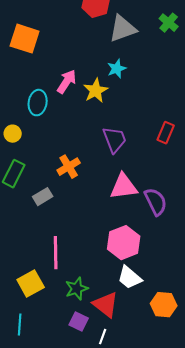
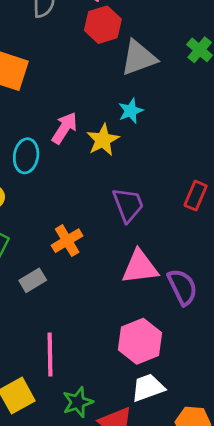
white trapezoid: (130, 278) -> (148, 388), turned 120

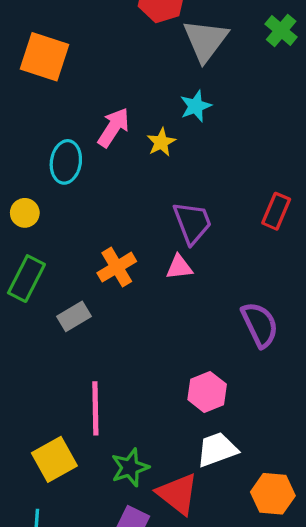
gray triangle: (139, 58) -> (206, 40), turned -33
yellow star: (103, 140) -> (161, 142), size x0.7
pink triangle: (140, 267) -> (179, 267), moved, size x0.6
pink hexagon: (140, 341) -> (207, 392), size x0.7

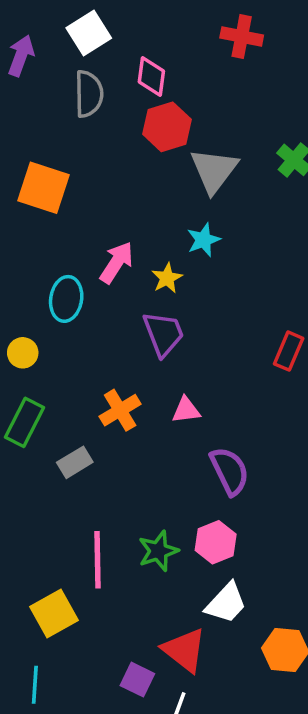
purple trapezoid: (192, 223) -> (163, 334), moved
purple semicircle: (260, 325) -> (230, 471), moved
white trapezoid: (217, 449) -> (226, 603), turned 153
green star: (130, 468) -> (158, 551), moved

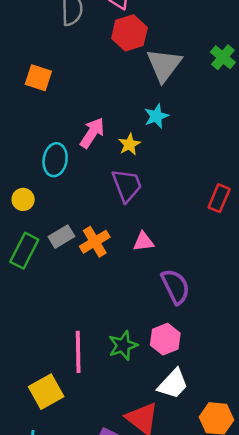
orange square: (44, 188) -> (38, 78), size x0.7
gray rectangle: (75, 462) -> (61, 237), moved

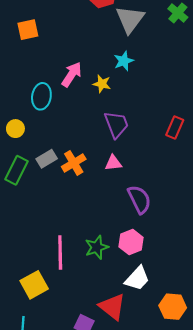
orange square: (38, 78) -> (28, 30), turned -30
yellow star: (129, 144) -> (102, 84), turned -30
purple trapezoid: (127, 185) -> (116, 124), moved

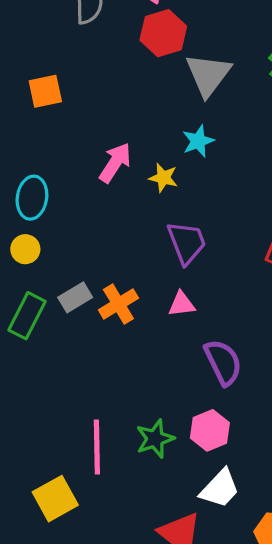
cyan ellipse: (41, 96) -> (32, 198), moved

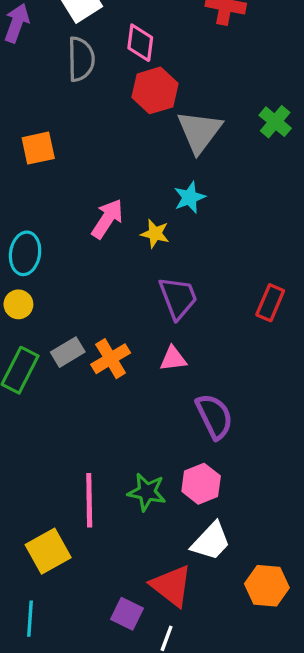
green star: (155, 439) -> (147, 492), turned 30

